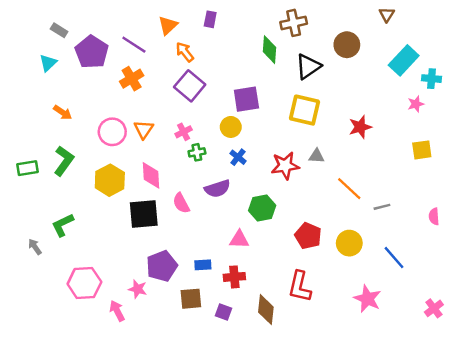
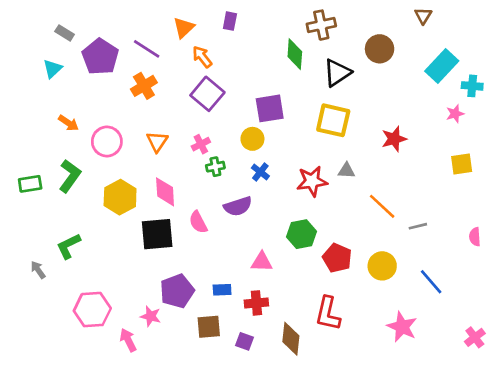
pink circle: (112, 132) -> (107, 141), moved
green hexagon: (262, 208) -> (301, 234), moved

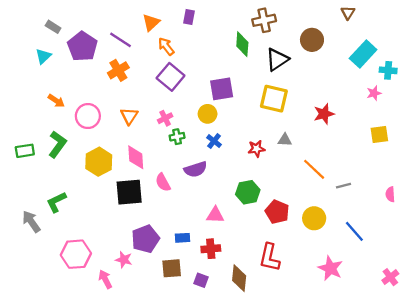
red star: (312, 181) -> (256, 149), size x0.7
gray arrow: (38, 270) -> (31, 222), size x1.5

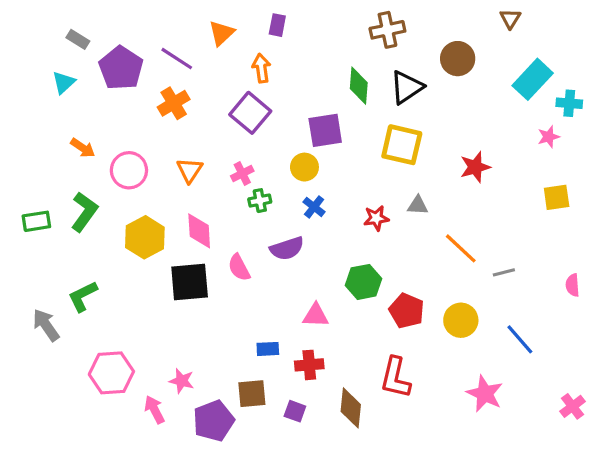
green diamond: (242, 44) -> (359, 86), moved
orange arrow: (166, 46) -> (261, 68), moved, turned 30
purple pentagon: (146, 239) -> (214, 421), moved

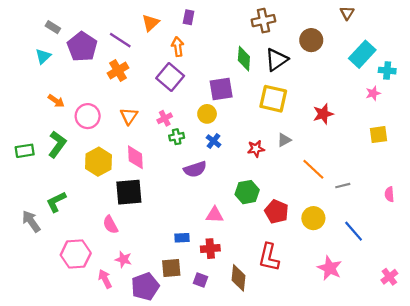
gray triangle: (418, 205) -> (284, 140), turned -32
pink semicircle: (239, 268) -> (110, 225), moved

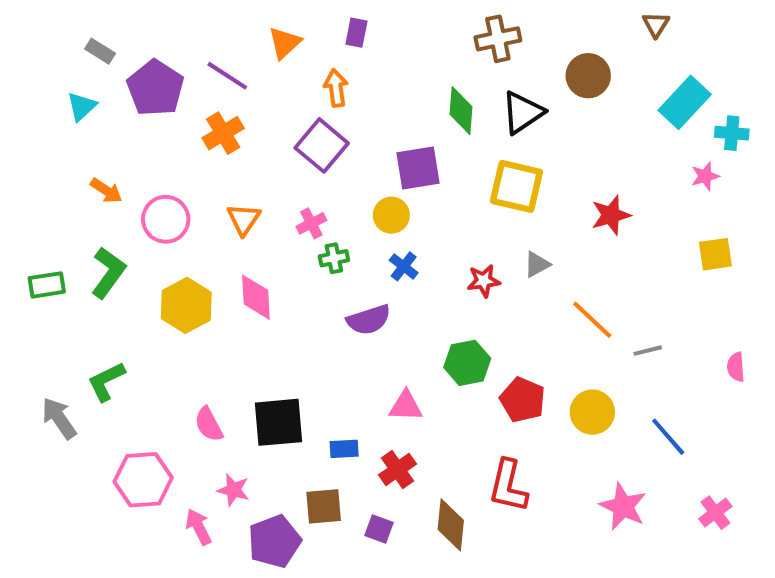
black square: (129, 192) -> (279, 422), moved
red cross: (210, 249) -> (397, 469), turned -30
pink cross: (389, 277) -> (715, 513), moved

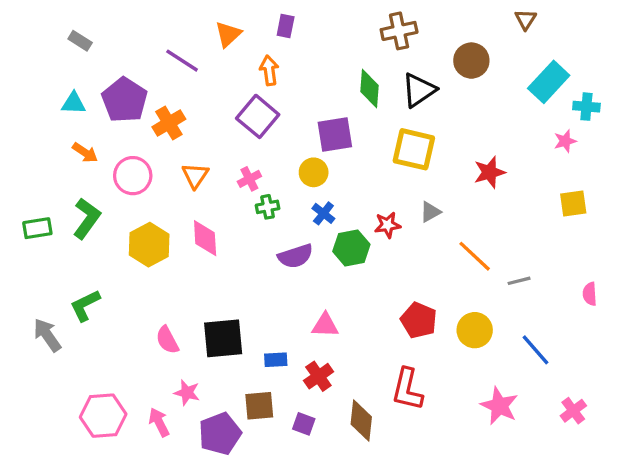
purple pentagon: (155, 88) -> (124, 100), moved
cyan triangle: (82, 106) -> (74, 103), moved, turned 45
orange cross: (223, 133) -> (169, 123), moved
green hexagon: (467, 363) -> (351, 248), moved
pink hexagon: (143, 480) -> (103, 416), moved

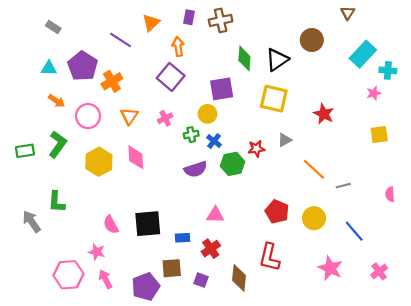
brown cross: (399, 31) -> (221, 20), moved
red star: (489, 172) -> (324, 114), turned -30
green cross: (268, 207) -> (191, 135), moved
green L-shape: (85, 305) -> (56, 202), turned -60
pink star: (187, 393) -> (97, 252), moved

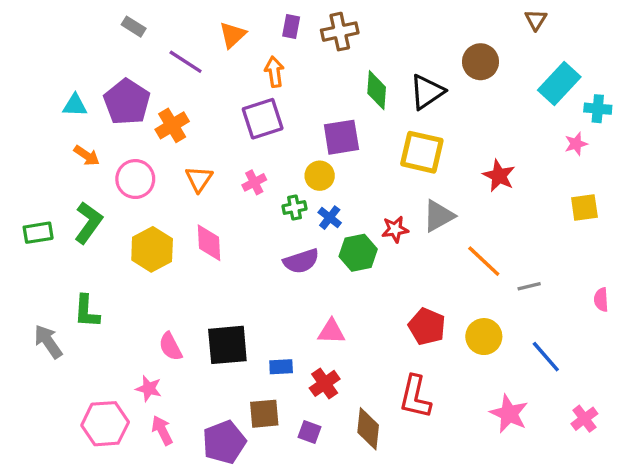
gray rectangle: (53, 27) -> (134, 27), moved
purple square: (171, 77) -> (263, 119), turned 32
gray triangle: (285, 140) -> (439, 216), size x1.5

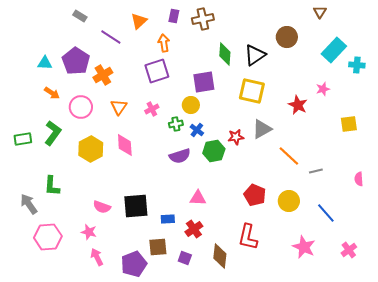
pink star: (576, 144) -> (323, 89), moved
pink semicircle: (170, 347) -> (102, 207), turned -42
pink hexagon: (105, 424) -> (48, 237), moved

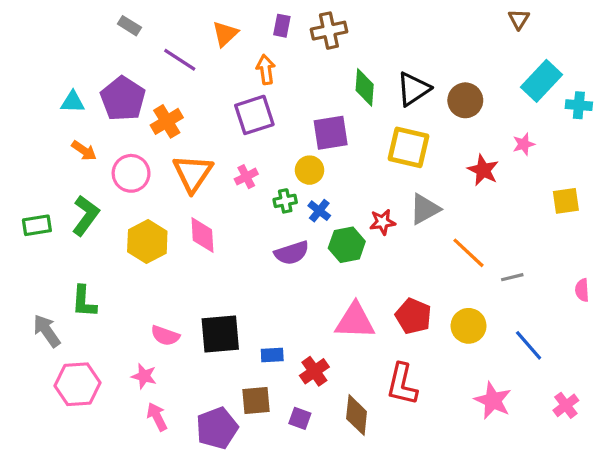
brown circle: (287, 37) -> (465, 100), moved
orange triangle: (119, 107) -> (193, 173), size x1.5
pink triangle: (198, 198) -> (355, 321), moved, size x1.5

